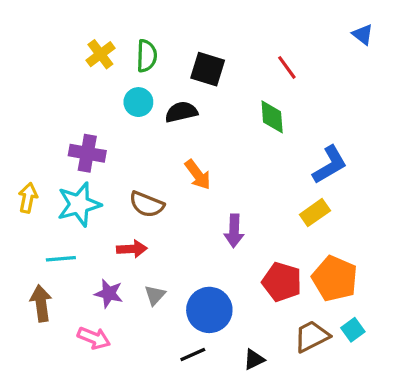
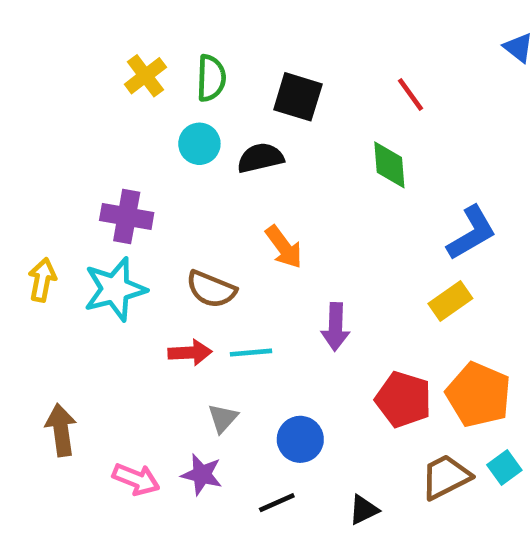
cyan line: (61, 259) -> (251, 353), moved
purple star: (109, 293) -> (202, 475), moved
blue circle: (209, 310) -> (300, 439), size x0.7

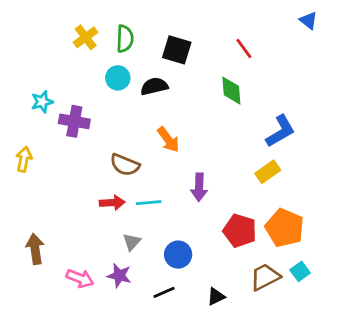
cyan star: (115, 289) -> (42, 102), moved, size x0.6

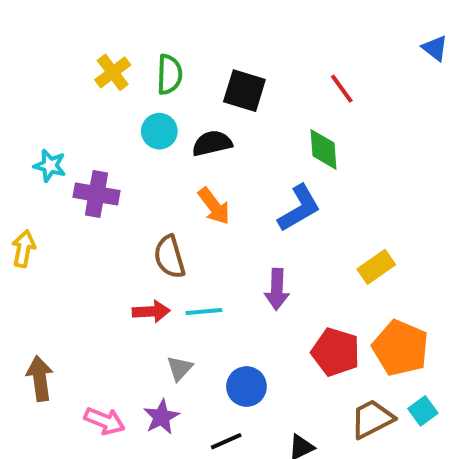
cyan star: (42, 102) -> (50, 166), turned 30
blue L-shape: (280, 131) -> (299, 208), moved
orange arrow: (168, 140) -> (214, 206), moved
brown semicircle: (125, 165) -> (169, 257), turned 52
purple star: (119, 276) -> (161, 417), turned 30

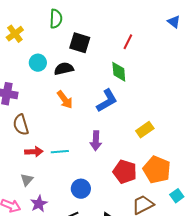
green semicircle: (169, 74) -> (56, 19), moved
red line: (342, 89) -> (128, 42), turned 63
brown semicircle: (169, 257) -> (21, 125), moved
gray triangle: (180, 368) -> (27, 180), moved
cyan square: (423, 411) -> (177, 196), moved

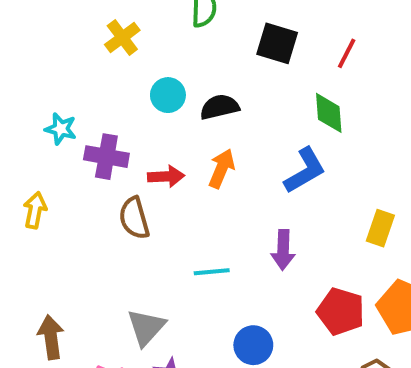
black square: (80, 43) -> (277, 43), moved
orange arrow: (65, 100) -> (222, 168), turned -120
yellow rectangle: (145, 130) -> (380, 228), turned -36
red arrow: (34, 152) -> (166, 176), moved
gray triangle: (27, 180) -> (146, 327), size x1.5

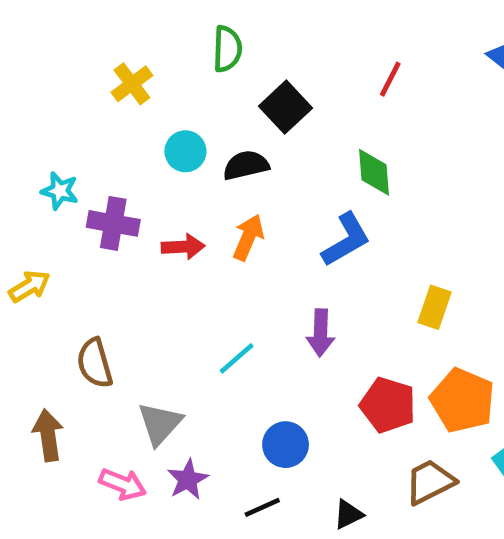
black square: (277, 43) -> (286, 107), moved, turned 30
red line: (347, 53) -> (390, 79), moved
yellow arrow: (35, 210) -> (29, 286), turned 48
brown semicircle: (134, 218) -> (95, 363), moved
cyan line: (212, 272) -> (237, 358), turned -36

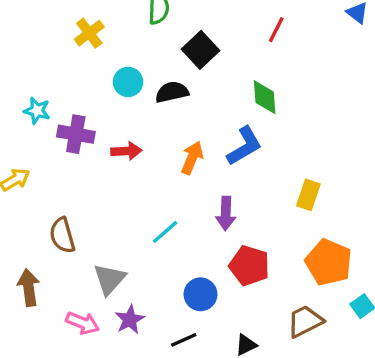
orange arrow: (248, 237) -> (192, 158), moved
red pentagon: (388, 405) -> (249, 266), moved

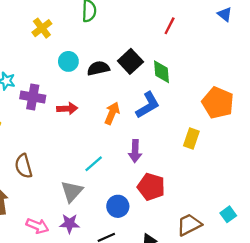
black square: (201, 50) -> (130, 61), moved
orange pentagon: (329, 262) -> (218, 103), moved
gray triangle: (110, 279) -> (72, 191), moved
purple star: (130, 320) -> (70, 224), turned 30

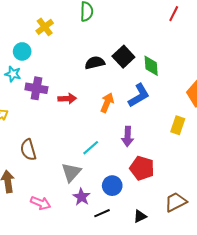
red line: (170, 26) -> (174, 14), moved
cyan circle: (68, 61) -> (22, 51), moved
purple star: (70, 224) -> (81, 197), moved, turned 30

